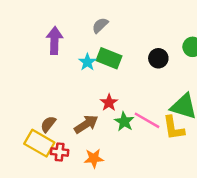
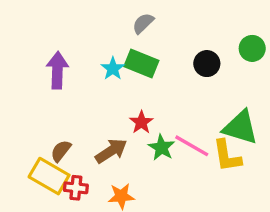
gray semicircle: (100, 25) -> (143, 23), moved
purple arrow: (54, 41) -> (57, 70), moved

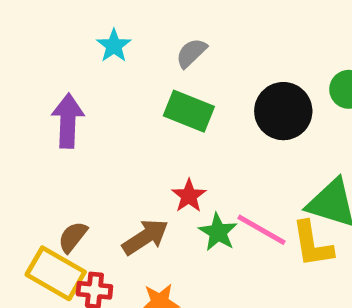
black circle: (207, 64) -> (283, 111), size x1.5
cyan star: (113, 69) -> (114, 46), moved

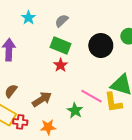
red star: (189, 196) -> (61, 65), moved
green star: (218, 232) -> (75, 111), moved
brown semicircle: (73, 237) -> (11, 91), moved

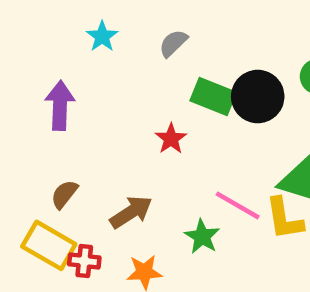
green rectangle: (61, 46) -> (213, 97), moved

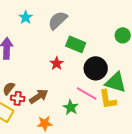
gray semicircle: (173, 43) -> (58, 20), size x1.5
black circle: (258, 97) -> (96, 68), moved
red cross: (84, 261) -> (18, 98), moved

